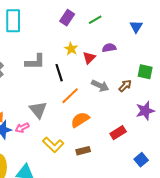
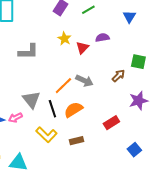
black line: (59, 73) -> (52, 109), moved
gray arrow: (100, 86) -> (84, 81), moved

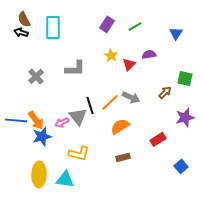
black line: (52, 109) -> (90, 105), moved
pink arrow: (15, 118) -> (62, 122), moved
yellow L-shape: (46, 135) -> (79, 153), moved, turned -30

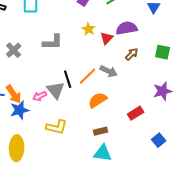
purple semicircle: (149, 54) -> (127, 28), size x1.5
brown arrow: (165, 92) -> (132, 54), moved
cyan triangle: (65, 179) -> (103, 153), moved

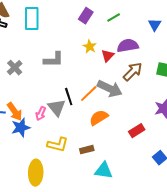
brown arrow: (132, 54) -> (133, 72), size x1.5
gray arrow: (109, 71) -> (110, 89), size x1.4
pink arrow: (40, 96) -> (41, 114), turned -40
brown rectangle: (101, 131) -> (87, 150), moved
yellow ellipse: (17, 148) -> (36, 173), moved

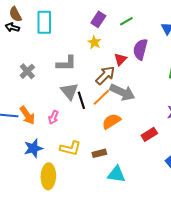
purple semicircle: (128, 46) -> (140, 49), turned -65
yellow star: (90, 47) -> (94, 42), moved
brown arrow: (133, 72) -> (105, 75), moved
gray triangle: (57, 108) -> (69, 91), moved
blue star: (21, 128) -> (33, 148), moved

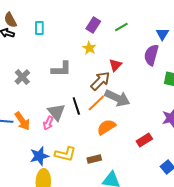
cyan rectangle: (44, 22) -> (39, 28), size x0.6
purple semicircle: (140, 49) -> (151, 55), moved
gray triangle: (69, 91) -> (56, 112), moved
blue star: (33, 148) -> (39, 156), moved

